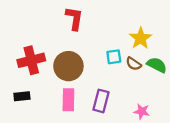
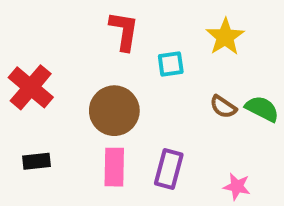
yellow star: (141, 38) -> (225, 37), moved
cyan square: (114, 57) -> (171, 64), moved
red cross: (31, 60) -> (31, 87), moved, turned -36

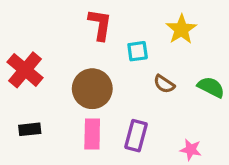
brown semicircle: (223, 107) -> (164, 84), moved

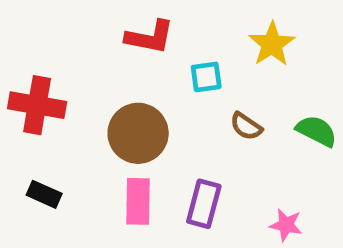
red L-shape: (100, 25) -> (150, 37), turned 92
red cross: (25, 70) -> (37, 105), turned -30
black rectangle: (30, 129) -> (44, 194), turned 30

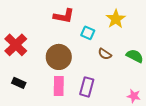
cyan square: (206, 77) -> (88, 33), turned 32
red cross: (37, 105) -> (16, 45), turned 35
pink star: (286, 225) -> (134, 96), moved

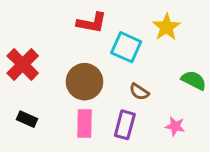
cyan square: (88, 33) -> (126, 47), size x1.5
brown semicircle: (105, 54) -> (139, 92), moved
pink star: (134, 96) -> (175, 126), moved

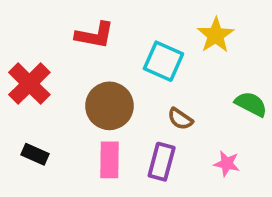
red L-shape: (92, 23) -> (95, 35), moved

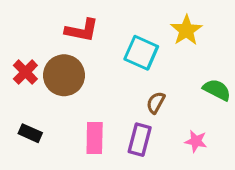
red cross: (29, 84) -> (25, 72), size x0.7
brown circle: (109, 106) -> (64, 75), moved
brown semicircle: (180, 119) -> (156, 103), turned 85

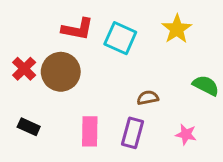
cyan square: (141, 53) -> (120, 38), moved
brown semicircle: (156, 103) -> (148, 98), turned 50

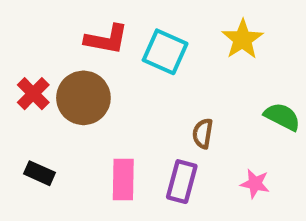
brown semicircle: (148, 98) -> (203, 133), turned -70

